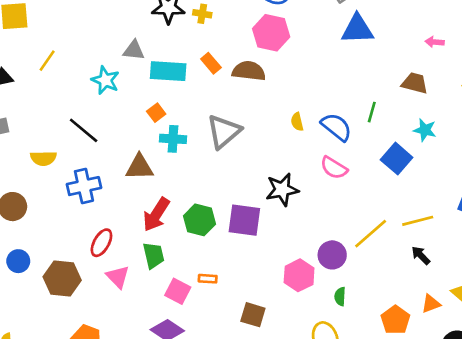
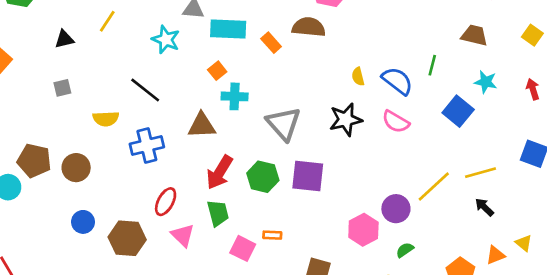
orange rectangle: (211, 63) -> (271, 43), moved
gray triangle: (224, 132) -> (284, 124), moved, turned -30
black star: (282, 190) -> (346, 120), moved
green semicircle: (340, 296) -> (405, 250), turned 54

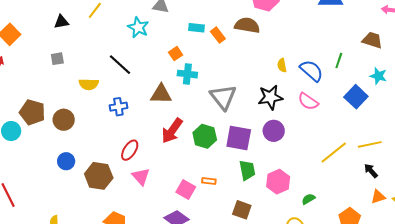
cyan rectangle: (228, 29) -> (197, 28), moved, size x0.6
blue cross: (147, 146) -> (118, 107), size x0.7
purple circle: (396, 209) -> (274, 131), moved
green trapezoid: (218, 213) -> (247, 170), moved
orange triangle: (496, 255) -> (378, 197), moved

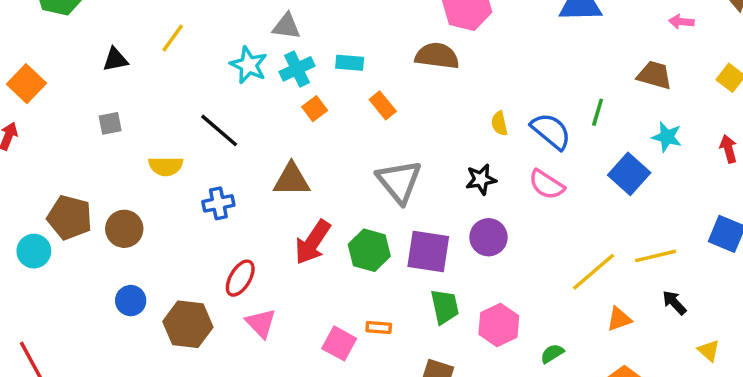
orange rectangle: (218, 35) -> (383, 105), moved
cyan cross: (187, 74) -> (297, 69), moved, turned -30
black star: (270, 97) -> (481, 179), size x0.7
black arrow: (371, 171) -> (674, 303), moved
orange triangle: (378, 197) -> (619, 319), moved

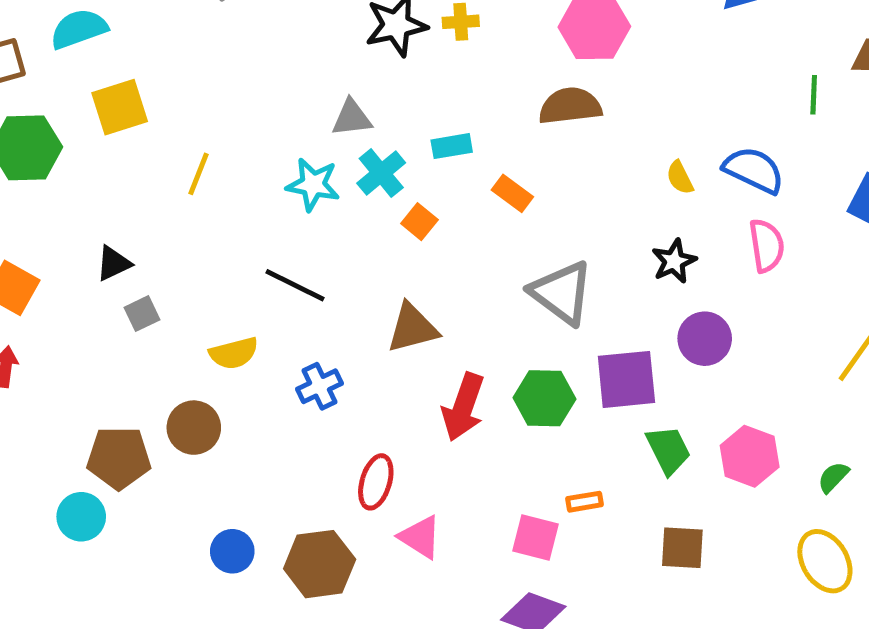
black triangle: (115, 60) -> (113, 263), moved
green line: (598, 112) -> (814, 95), moved
pink semicircle: (547, 185) -> (767, 246), turned -117
brown circle: (124, 229) -> (194, 428), moved

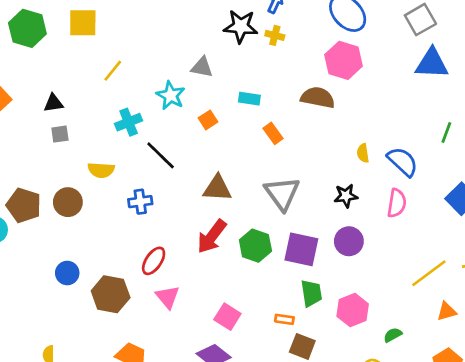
cyan cross: (381, 173) -> (129, 122), moved
orange square: (419, 222) -> (208, 120), moved
black line: (295, 285) -> (161, 155), moved
brown triangle: (412, 328) -> (217, 188), moved
orange rectangle: (584, 502) -> (284, 319), moved

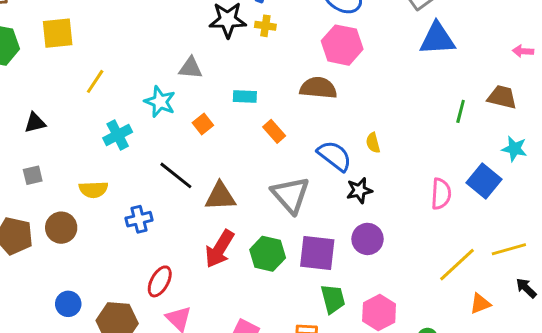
gray square: (60, 134) -> (33, 175), moved
black line: (161, 155) -> (176, 175), moved
blue semicircle: (403, 162) -> (334, 156), moved
pink semicircle: (397, 203) -> (441, 194), moved

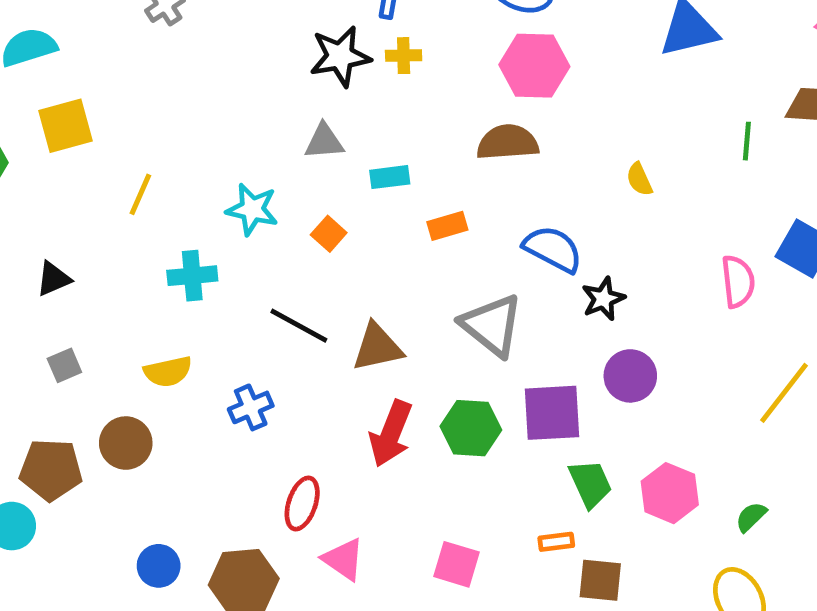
gray triangle: (191, 68) -> (324, 141), moved
orange rectangle: (274, 131) -> (447, 226), turned -55
cyan cross: (118, 135) -> (192, 276), turned 32
yellow semicircle: (373, 143) -> (639, 179), moved

